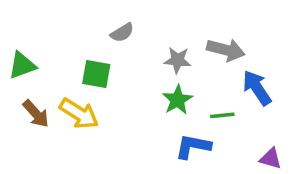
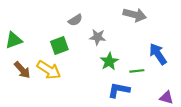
gray arrow: (226, 50) -> (135, 15), moved
gray star: (177, 60) -> (98, 37), moved
green square: (96, 74) -> (59, 46), turned -30

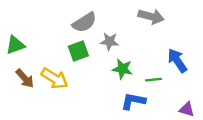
gray semicircle: (75, 20) -> (84, 22), size x1.5
green square: (59, 46) -> (78, 51), moved
green star: (109, 61) -> (123, 69), turned -30

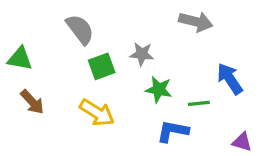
gray semicircle: (84, 22) -> (80, 29), moved, turned -95
green triangle: (15, 45) -> (20, 59), turned 30
yellow arrow: (55, 78) -> (97, 113), moved

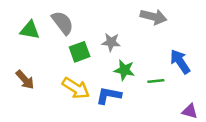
green triangle: (20, 59) -> (30, 30), moved
blue L-shape: (173, 131) -> (109, 95), moved

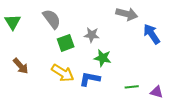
green triangle: (30, 30) -> (13, 22), moved, turned 48
blue arrow: (180, 62) -> (152, 34), moved
green line: (156, 81) -> (132, 87), moved

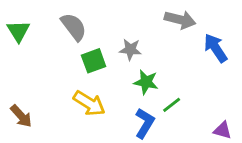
brown arrow: (21, 66) -> (21, 116), moved
blue L-shape: (90, 79) -> (145, 123), moved, turned 110
green line: (132, 87) -> (172, 105), moved, turned -32

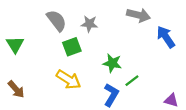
green triangle: (18, 31) -> (15, 45), moved
gray star: (130, 49) -> (89, 24), moved

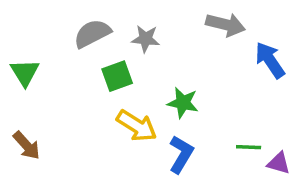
gray semicircle: (57, 21) -> (92, 33), turned -80
yellow arrow: (69, 80) -> (137, 126), moved
green line: (132, 81) -> (249, 147), moved, turned 40

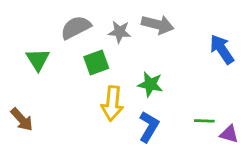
gray arrow: (225, 25) -> (158, 25), moved
green triangle: (25, 73) -> (38, 60), moved
yellow arrow: (137, 126) -> (112, 103), turned 64

